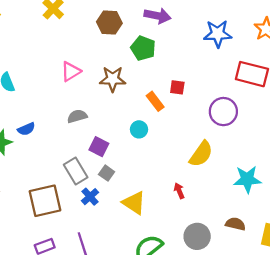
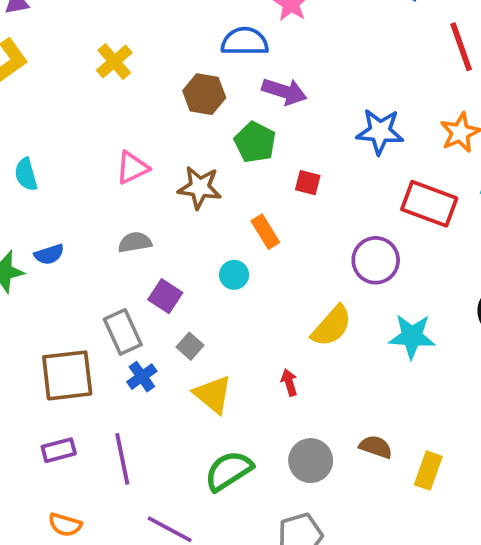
red square: (177, 87) -> (308, 183), moved
gray square: (107, 173) -> (190, 346), moved
cyan star: (247, 179) -> (412, 336), moved

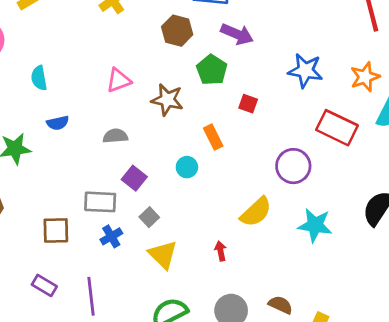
blue semicircle: (49, 254) -> (58, 123), moved
gray rectangle: (123, 332) -> (100, 202), turned -68
brown square: (67, 375) -> (56, 230), size x0.7
purple rectangle: (59, 450) -> (44, 285), turned 40

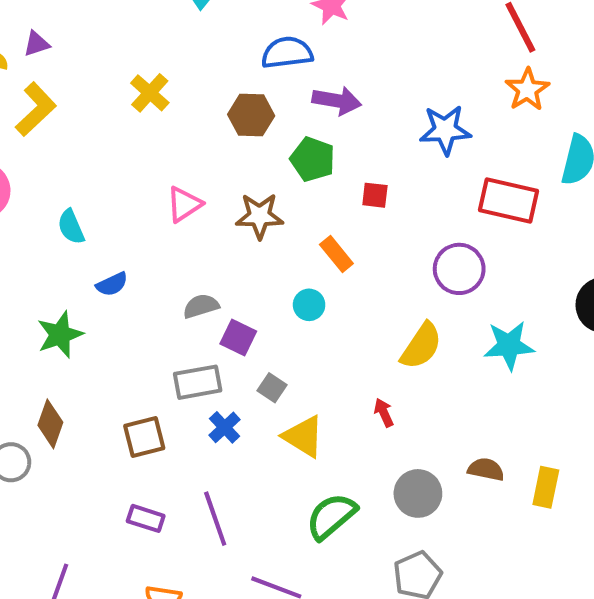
orange star: (365, 77) -> (527, 90), moved
gray semicircle: (115, 136) -> (201, 306), moved

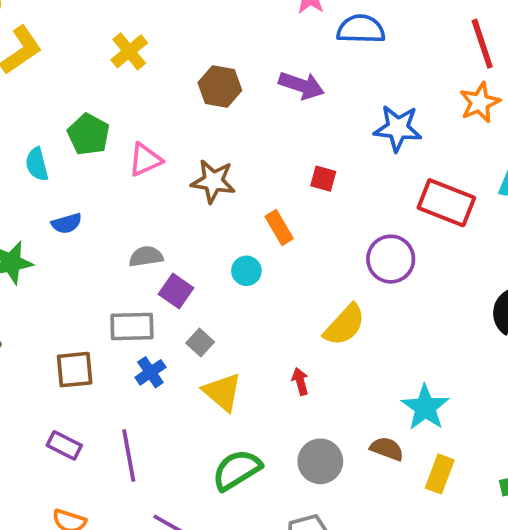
blue semicircle: (287, 53) -> (361, 29), moved
green pentagon: (313, 159) -> (88, 134), moved
cyan star: (509, 346) -> (425, 407), moved, turned 30

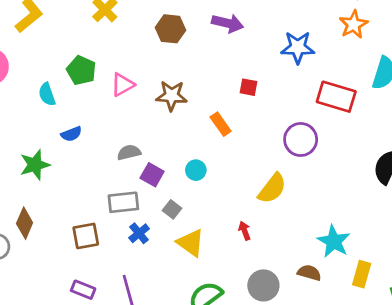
cyan circle: (246, 271) -> (196, 170), moved
yellow rectangle: (440, 474) -> (362, 274), moved

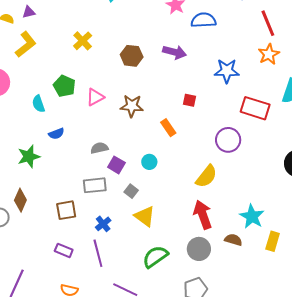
red arrow: (245, 231) -> (203, 215), moved, size x2.0
blue cross: (139, 233) -> (103, 224), moved

